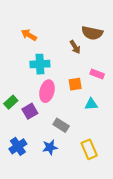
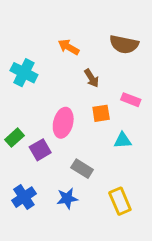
orange arrow: (29, 35) -> (69, 47), moved
brown arrow: (75, 47) -> (92, 78), moved
cyan cross: (40, 64) -> (24, 73), moved, turned 30

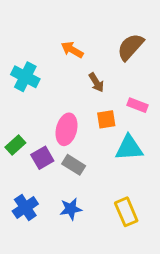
brown semicircle: (124, 44) -> (130, 47), turned 120
cyan triangle: (123, 140) -> (129, 148), size x1.5
gray rectangle: (82, 169) -> (74, 165), moved

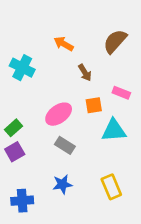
pink ellipse: (66, 129) -> (59, 114), turned 40
purple square: (42, 158) -> (15, 152), moved
blue cross: (25, 207) -> (22, 201), moved, turned 30

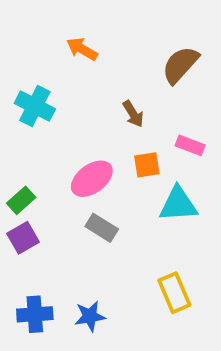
orange arrow: (64, 44) -> (82, 49), moved
blue star: (62, 184) -> (90, 316), moved

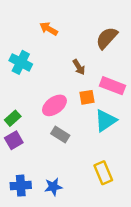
pink rectangle: (190, 145) -> (113, 86), size x1.5
cyan triangle: (178, 204) -> (106, 121), turned -30

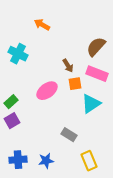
brown semicircle: (107, 38) -> (96, 47), moved
brown arrow: (79, 67) -> (68, 66), moved
gray rectangle: (60, 134) -> (69, 135), moved
yellow rectangle: (103, 173) -> (89, 161), moved

